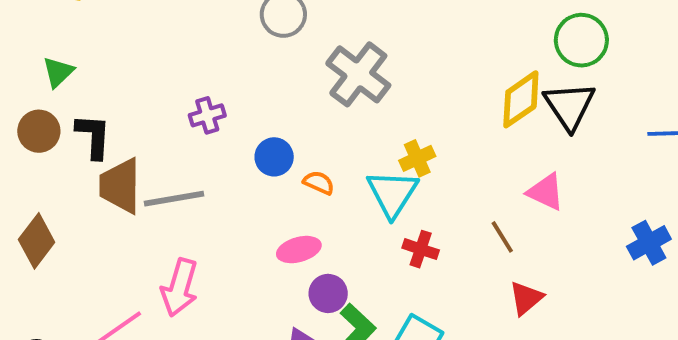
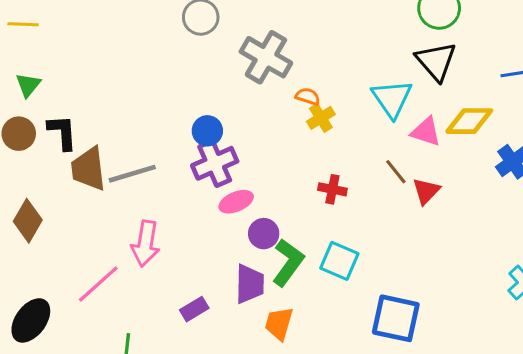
yellow diamond: (521, 99) -> (469, 121), moved, turned 42
purple cross: (207, 115) -> (215, 163), moved, size x1.6
orange semicircle: (319, 183) -> (308, 96), moved
cyan triangle: (392, 193) -> (392, 98), moved
red triangle: (526, 298) -> (426, 191), moved

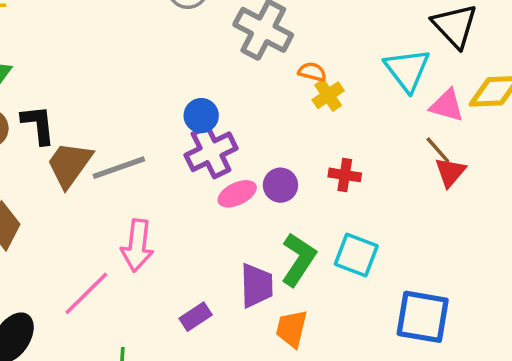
brown trapezoid: (88, 169) -> (69, 164), turned 45
brown line: (396, 172) -> (438, 150), moved
purple circle: (264, 234) -> (280, 185), moved

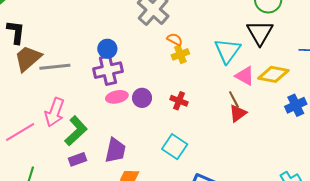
green L-shape: (299, 259) -> (76, 131), moved

